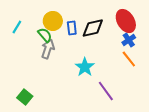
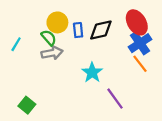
cyan line: (17, 27) -> (16, 44), moved
blue cross: (129, 40) -> (140, 43), size x1.5
gray arrow: (48, 49) -> (52, 53), turned 60

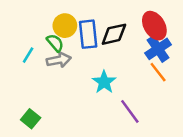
blue rectangle: (78, 30) -> (88, 34), size x1.6
cyan line: (16, 44) -> (28, 55), moved

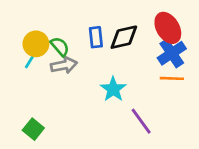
yellow circle: (65, 26) -> (36, 44), moved
blue rectangle: (88, 34) -> (96, 37), size x0.7
orange line: (158, 72) -> (172, 78), turned -50

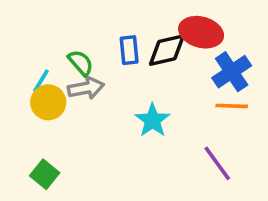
red ellipse: (168, 28) -> (201, 32), moved, turned -44
yellow circle: (36, 44) -> (48, 102), moved
purple line: (141, 121) -> (217, 163), moved

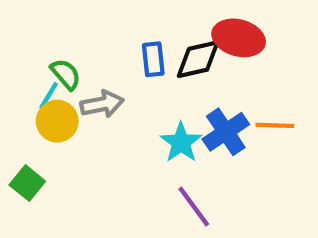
green semicircle: (81, 63) -> (66, 74), moved
blue cross: (232, 72) -> (226, 132), moved
purple line: (217, 163) -> (194, 207), moved
green square: (45, 174) -> (27, 183), moved

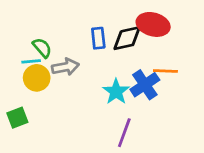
cyan line: (49, 96) -> (31, 61), turned 54
orange line: (275, 125) -> (165, 71), moved
green square: (27, 183) -> (17, 118), turned 30
purple line: (194, 207) -> (124, 133), turned 56

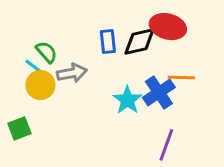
cyan line: (31, 61) -> (34, 67), turned 42
purple line: (124, 133) -> (166, 145), moved

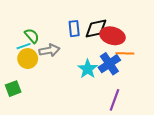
red ellipse: (168, 27) -> (112, 36), moved
cyan line: (34, 67) -> (24, 46), turned -56

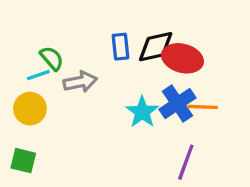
orange line: (125, 53) -> (203, 107), moved
yellow circle: (28, 59) -> (30, 109), moved
green square: (13, 89) -> (23, 161), moved, turned 35

